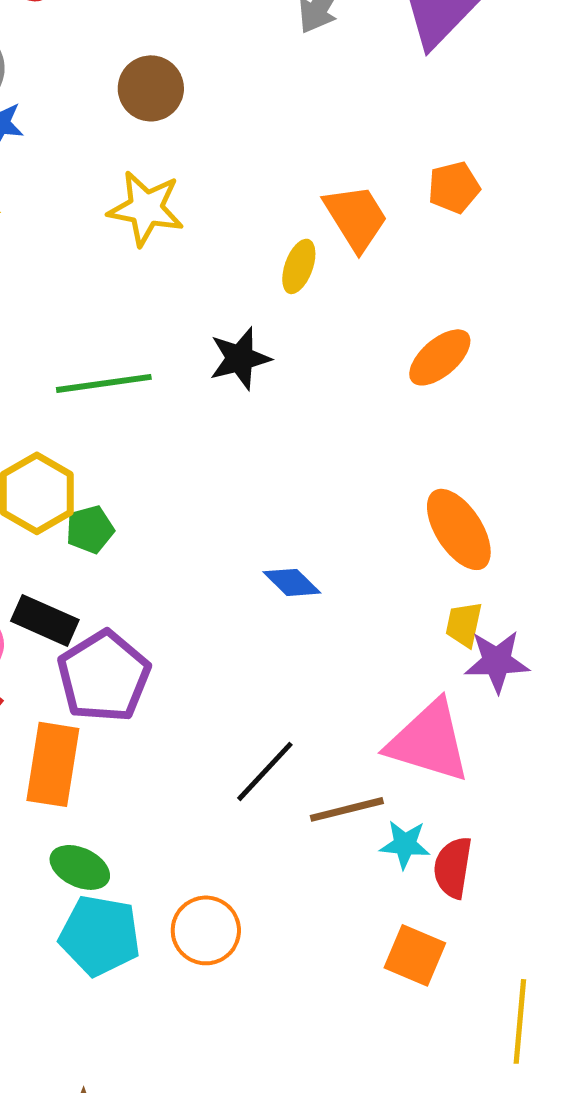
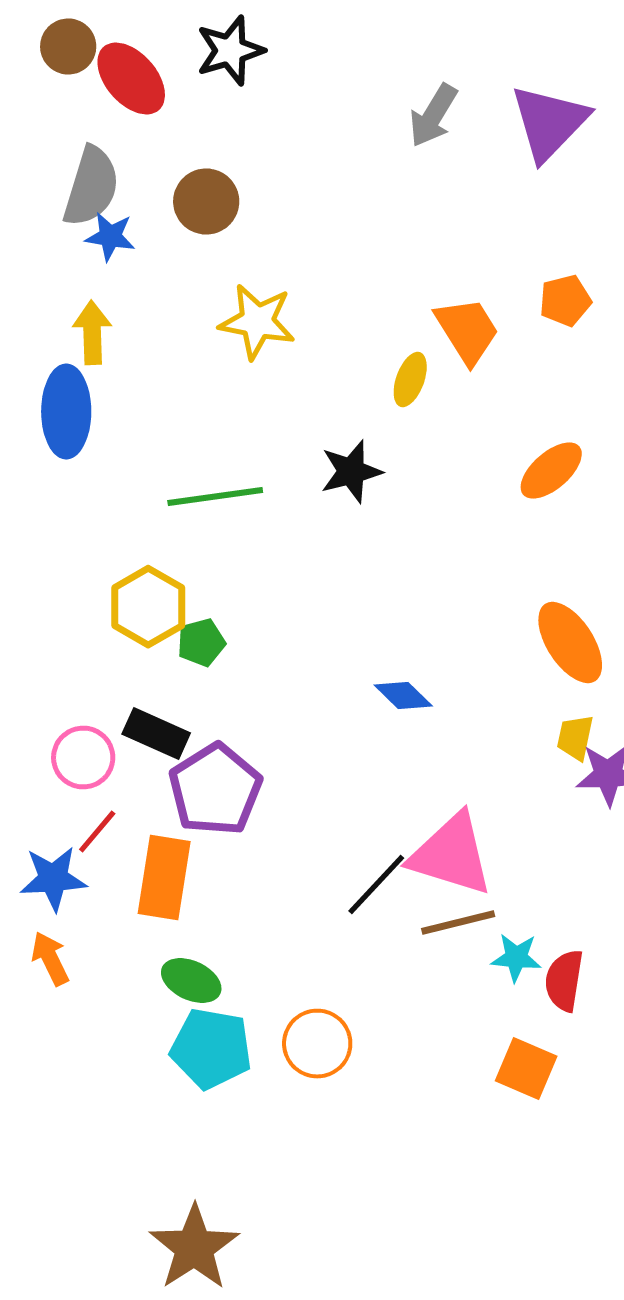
brown circle: (151, 88) -> (206, 202), moved
pink triangle: (429, 741) -> (451, 854), moved

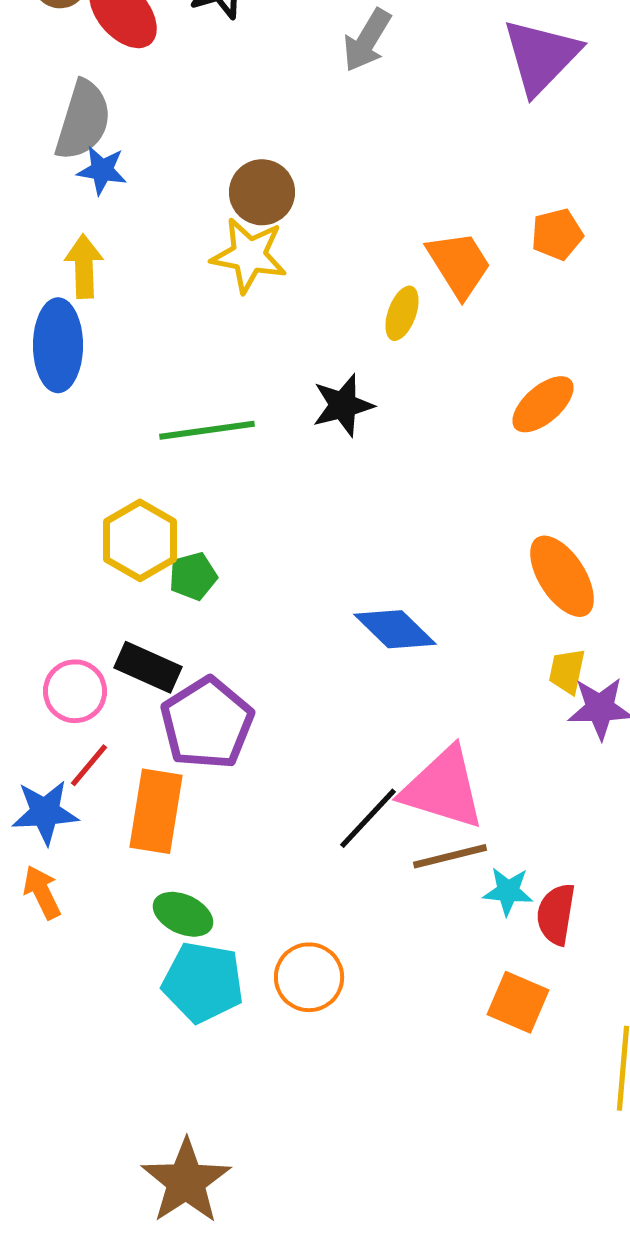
gray arrow: (433, 116) -> (367, 40), moved
brown circle: (206, 202) -> (262, 192), moved
blue diamond: (403, 696) -> (395, 629), size x1.4

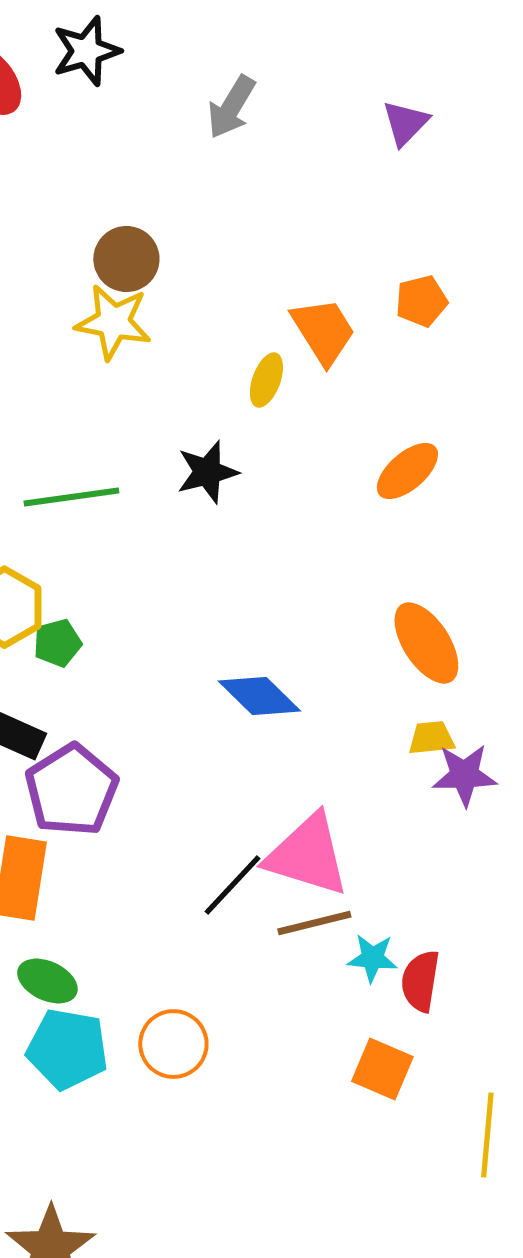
purple triangle: (541, 56) -> (405, 123), size x0.6
yellow trapezoid: (567, 671) -> (431, 738), turned 72

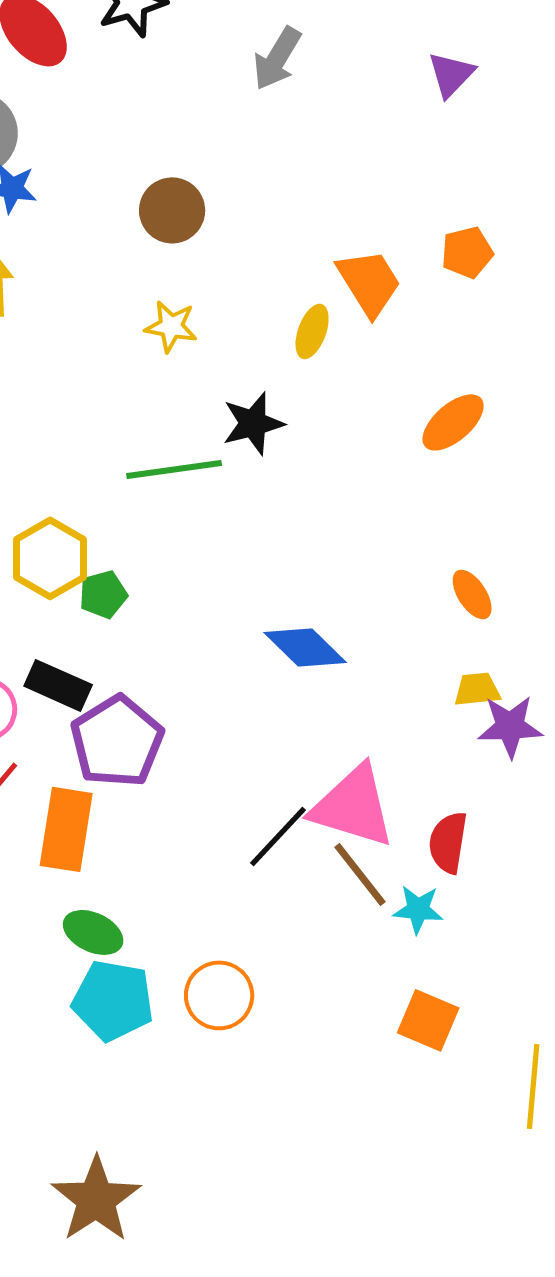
yellow star: (113, 322) -> (171, 326), moved, size x0.7
green line: (71, 497) -> (174, 469), moved
orange ellipse: (426, 643) -> (472, 594), size x0.6
brown line: (314, 923) -> (360, 874), turned 66
red semicircle: (420, 981) -> (448, 842), moved

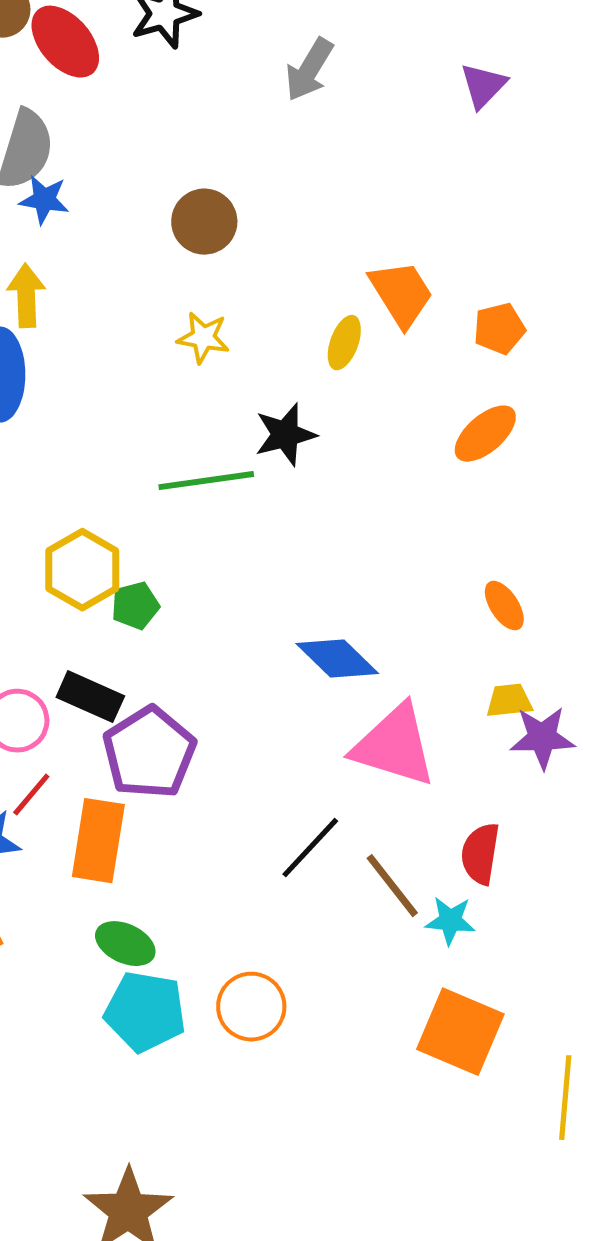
orange pentagon: (467, 252) -> (499, 329), moved
pink triangle: (353, 806) -> (394, 746), moved
orange square: (428, 1020) -> (460, 1032), size x1.4

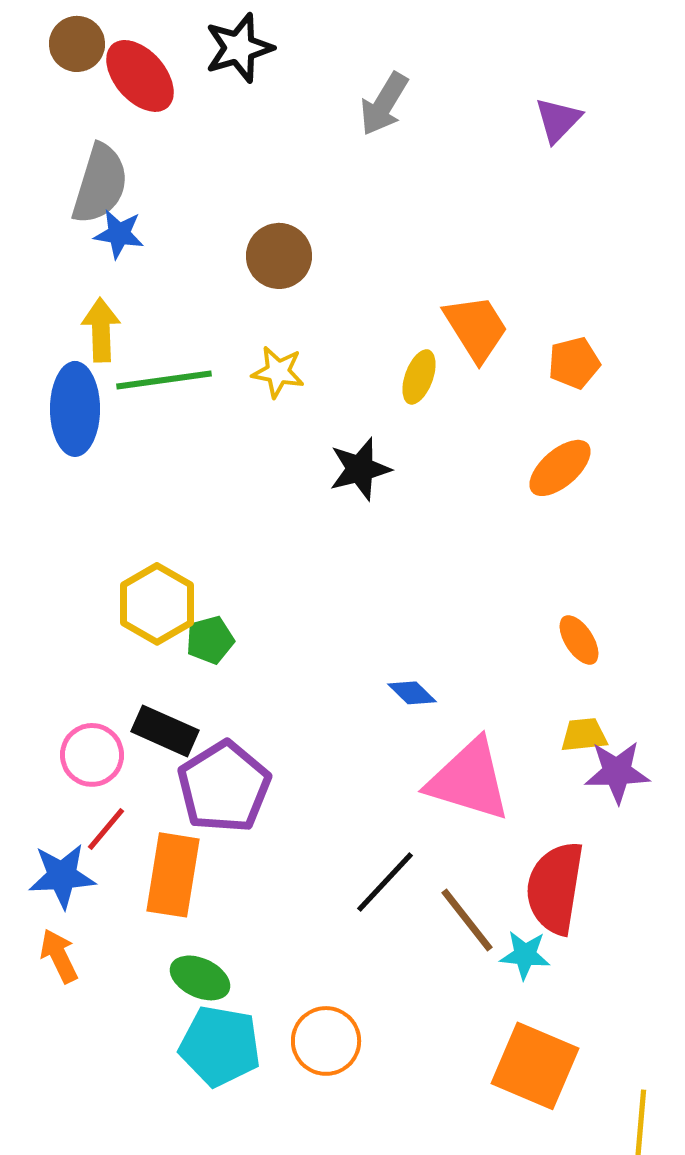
green line: (206, 481) -> (164, 380), moved
blue diamond: (337, 659) -> (412, 693), size x0.6
red semicircle: (480, 854) -> (555, 888), size x1.5

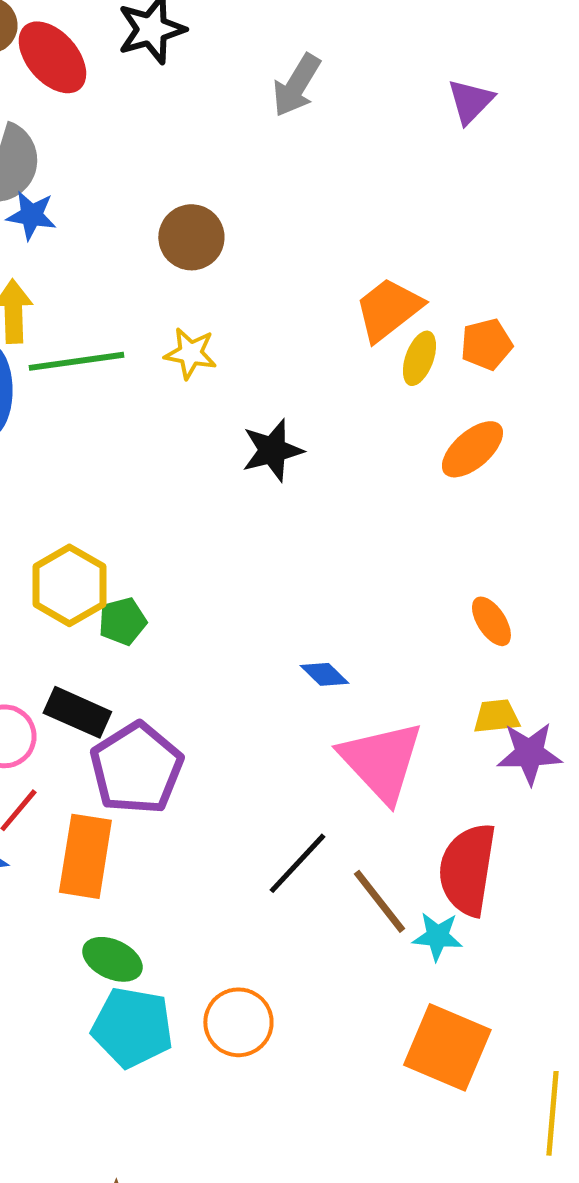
orange trapezoid: (476, 328) -> (388, 309), turned -96
yellow ellipse: (419, 377) -> (419, 358), moved
pink triangle: (469, 780) -> (381, 761), turned 30

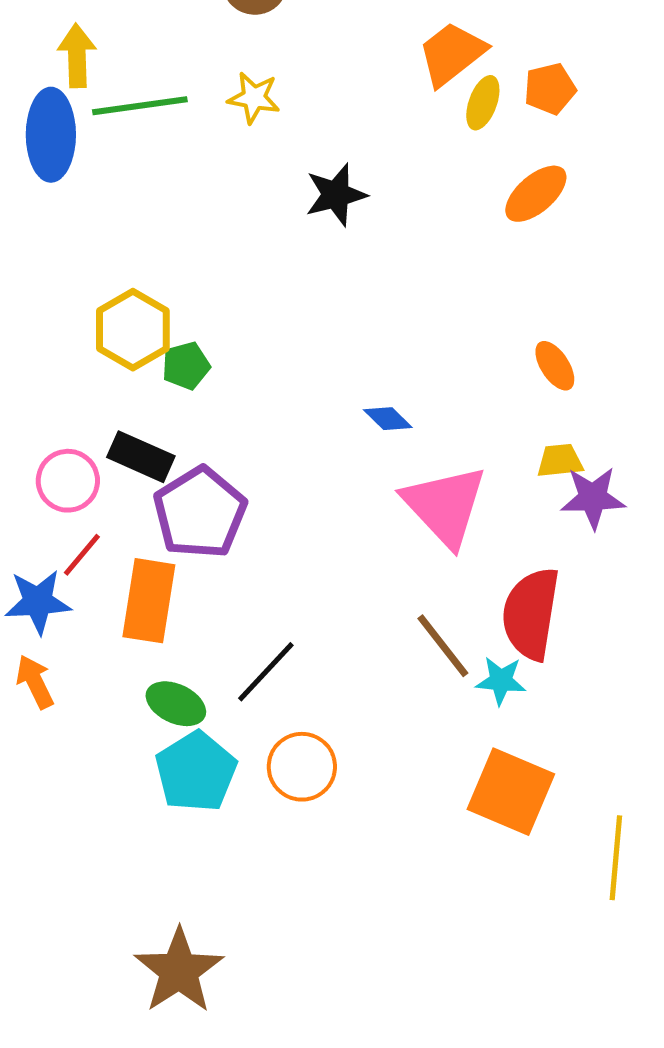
black line: (297, 863) -> (266, 672), moved
cyan pentagon: (132, 1027) -> (196, 772), turned 30

